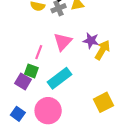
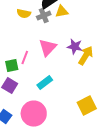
green square: (31, 71) -> (12, 66), moved, turned -32
cyan rectangle: (60, 78) -> (45, 82), size x0.7

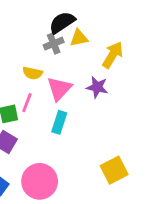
yellow semicircle: (24, 14) -> (33, 73), moved
yellow arrow: (86, 56) -> (113, 55), moved
cyan rectangle: (45, 82) -> (59, 122), moved, turned -35

